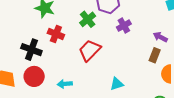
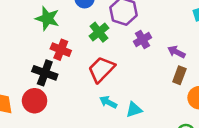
purple arrow: (160, 37) -> (176, 52), moved
black cross: (31, 50) -> (45, 73), moved
cyan arrow: (65, 84) -> (108, 102), moved, turned 32

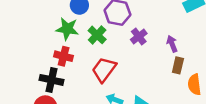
green star: (47, 18) -> (67, 29), moved
purple arrow: (176, 52) -> (172, 44), turned 49

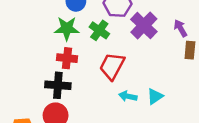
purple cross: (139, 36) -> (144, 26), size x1.5

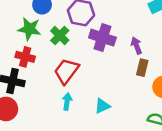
purple cross: (144, 26) -> (102, 38), turned -35
cyan arrow: (128, 96) -> (67, 102), moved, turned 77

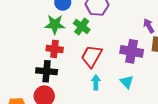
purple cross: (102, 38) -> (132, 51), moved
cyan triangle: (102, 106) -> (127, 82), turned -40

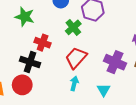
green star: (55, 24) -> (25, 17), moved

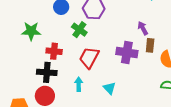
cyan arrow: (74, 83) -> (79, 84), moved
cyan triangle: (104, 90) -> (109, 88), moved

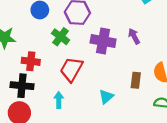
brown rectangle: (150, 45) -> (136, 80), moved
purple cross: (127, 52) -> (103, 41), moved
cyan triangle: (109, 88) -> (106, 97), moved, turned 32

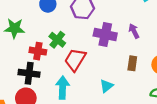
green cross: (61, 37) -> (57, 40), moved
brown rectangle: (136, 80) -> (132, 63), moved
cyan arrow: (59, 100) -> (63, 88), size x1.5

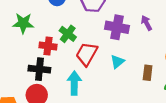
brown rectangle: (132, 63) -> (148, 73), moved
cyan triangle: (106, 86) -> (117, 62), moved

